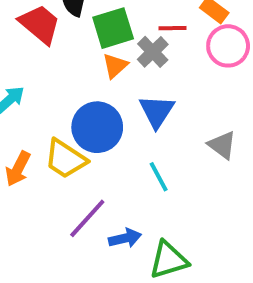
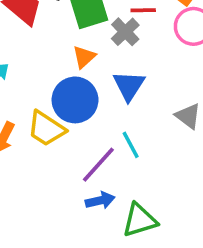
orange triangle: (115, 66) -> (84, 57), moved
purple line: (87, 218) -> (98, 165), moved

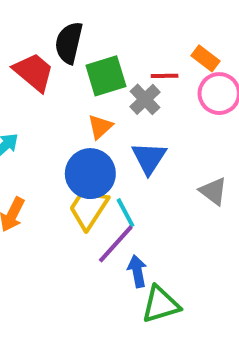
yellow trapezoid: (46, 129) -> (88, 209), moved, turned 90
cyan line: (131, 145) -> (125, 213), moved
blue arrow: (100, 200) -> (137, 271), moved, turned -88

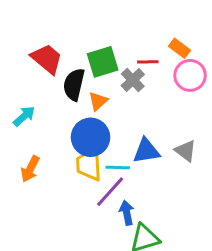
black semicircle: (69, 43) -> (74, 84), moved
blue triangle: (149, 158) -> (146, 151), moved, turned 48
yellow trapezoid: (88, 209) -> (89, 164), turned -36
cyan line: (125, 213) -> (118, 167), turned -60

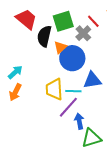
red line: (148, 62) -> (93, 21), turned 48
cyan arrow: (24, 116) -> (15, 72), moved
blue circle: (91, 137) -> (72, 58), moved

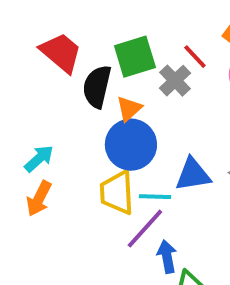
blue circle: (72, 58) -> (131, 145), moved

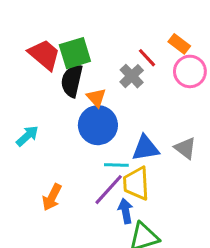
green square: (135, 57) -> (75, 53), moved
orange triangle: (129, 109) -> (96, 98), turned -30
yellow trapezoid: (117, 193) -> (136, 183), moved
orange arrow: (39, 199) -> (52, 197), moved

